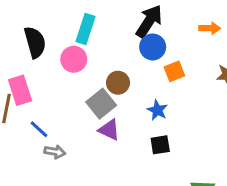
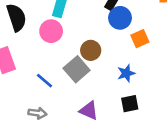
blue star: (157, 110) -> (126, 73), turned 30
blue line: (39, 129) -> (44, 81), moved
purple triangle: (109, 130) -> (89, 111), moved

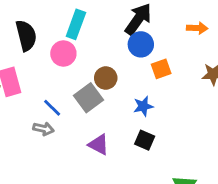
black square: (130, 104) -> (145, 140), turned 30
gray arrow: (37, 113) -> (44, 129), moved

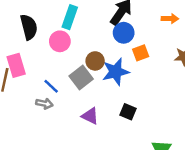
blue star: (143, 106) -> (116, 72), moved, size x1.6

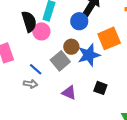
black semicircle: (29, 27) -> (29, 22), moved
blue circle: (124, 33) -> (79, 21), moved
orange square: (141, 53) -> (109, 38), size x1.6

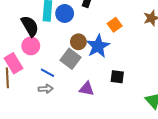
blue circle: (79, 21) -> (65, 13), moved
pink circle: (41, 31) -> (31, 46), moved
orange square: (109, 38) -> (115, 25), size x0.6

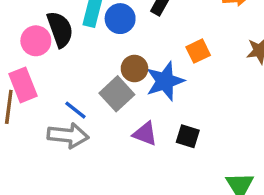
pink circle: (31, 46) -> (36, 41), moved
gray arrow: (46, 89) -> (68, 136), size x1.6
purple triangle: (87, 89) -> (145, 134), moved

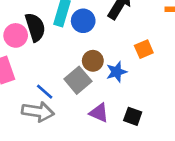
blue star: (165, 81) -> (117, 72), size x0.7

